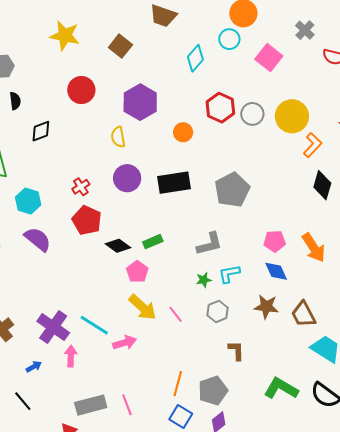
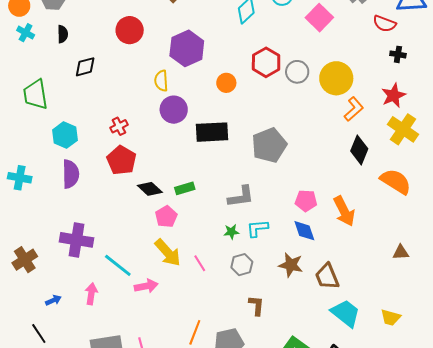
purple circle: (127, 178) -> (174, 110), moved
purple semicircle: (38, 239) -> (71, 174), turned 44
purple cross: (53, 327) -> (76, 240), moved, turned -32

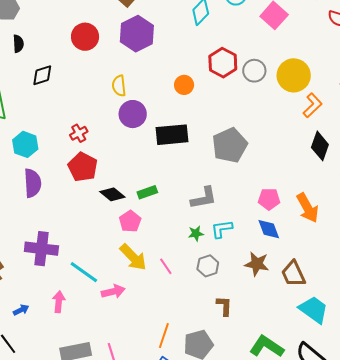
purple hexagon: (187, 48) -> (137, 34), moved

